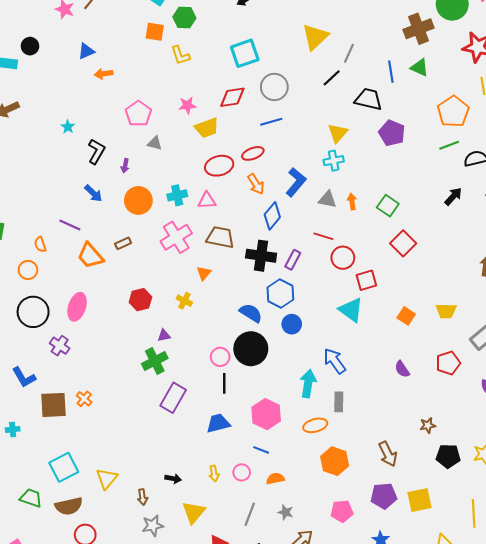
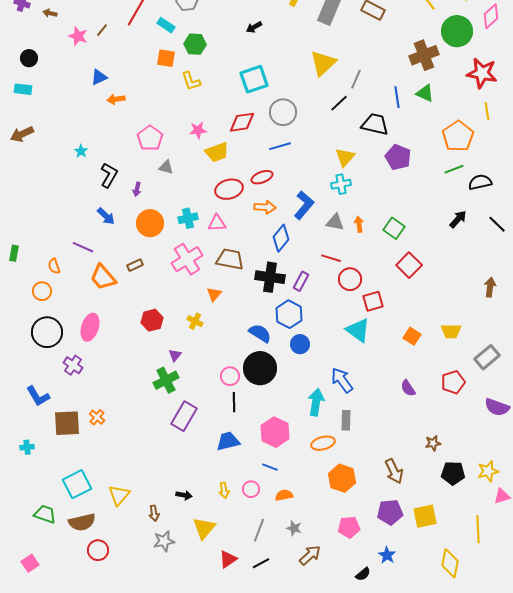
black circle: (30, 46) -> (29, 58), moved
orange arrow: (256, 184) -> (265, 207), turned -55
purple triangle: (164, 335) -> (175, 355), turned -40

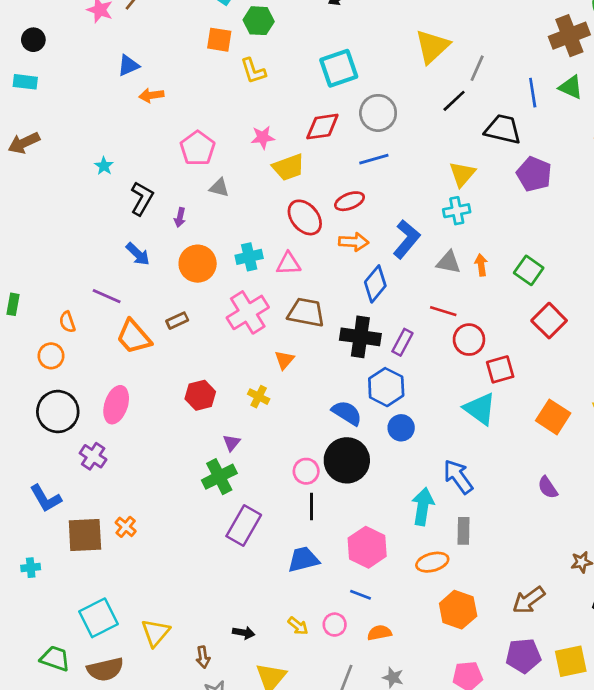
red ellipse: (229, 189) -> (305, 217), turned 64
orange square: (412, 336) -> (553, 417), size x1.4
brown arrow: (394, 471) -> (529, 600), turned 80
yellow arrow: (224, 490) -> (298, 626), turned -42

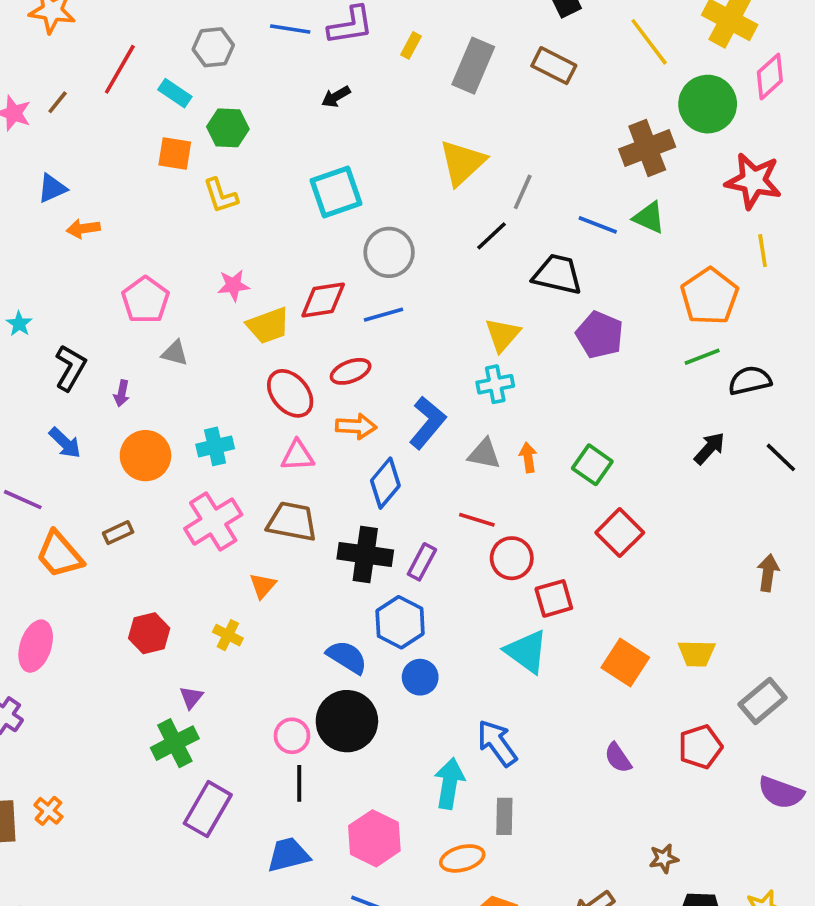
blue line: (533, 93) -> (598, 225), turned -60
red diamond: (322, 127) -> (323, 300), moved
pink triangle: (288, 264) -> (297, 456), moved

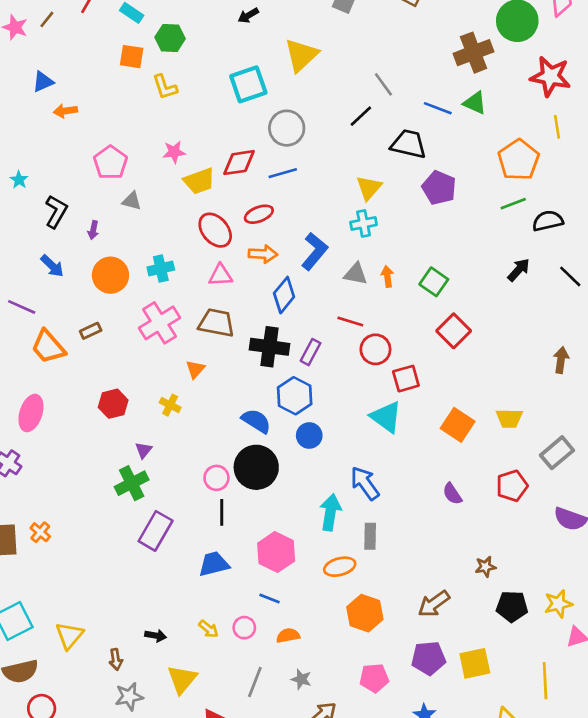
yellow triangle: (462, 163) -> (301, 55), moved
gray line: (523, 192) -> (383, 84), turned -60

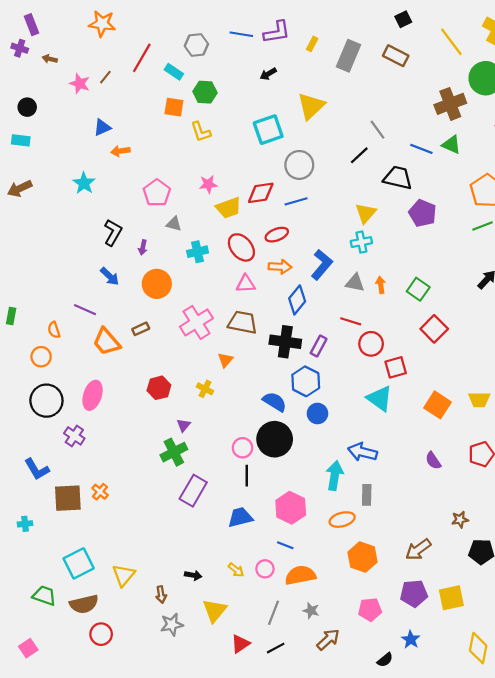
cyan star: (19, 180) -> (84, 183), moved, size x1.5
cyan cross: (161, 269) -> (197, 252), moved
blue arrow: (365, 483) -> (362, 452), turned -40
orange semicircle: (288, 636) -> (300, 575), size x1.6

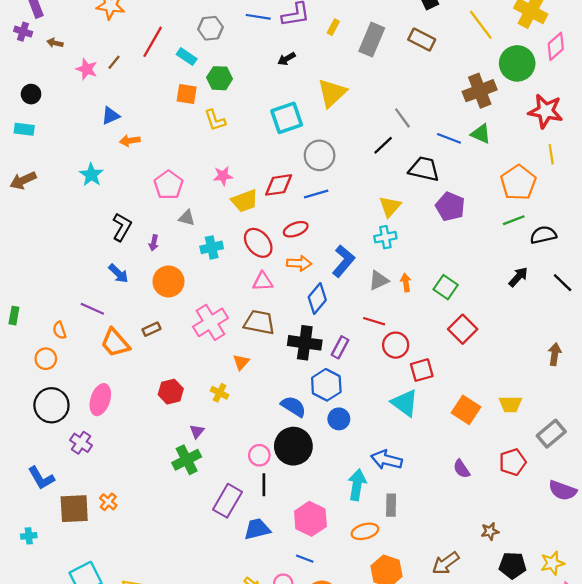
gray triangle: (355, 283) -> (379, 280), turned -36
purple rectangle: (193, 491) -> (228, 501), moved

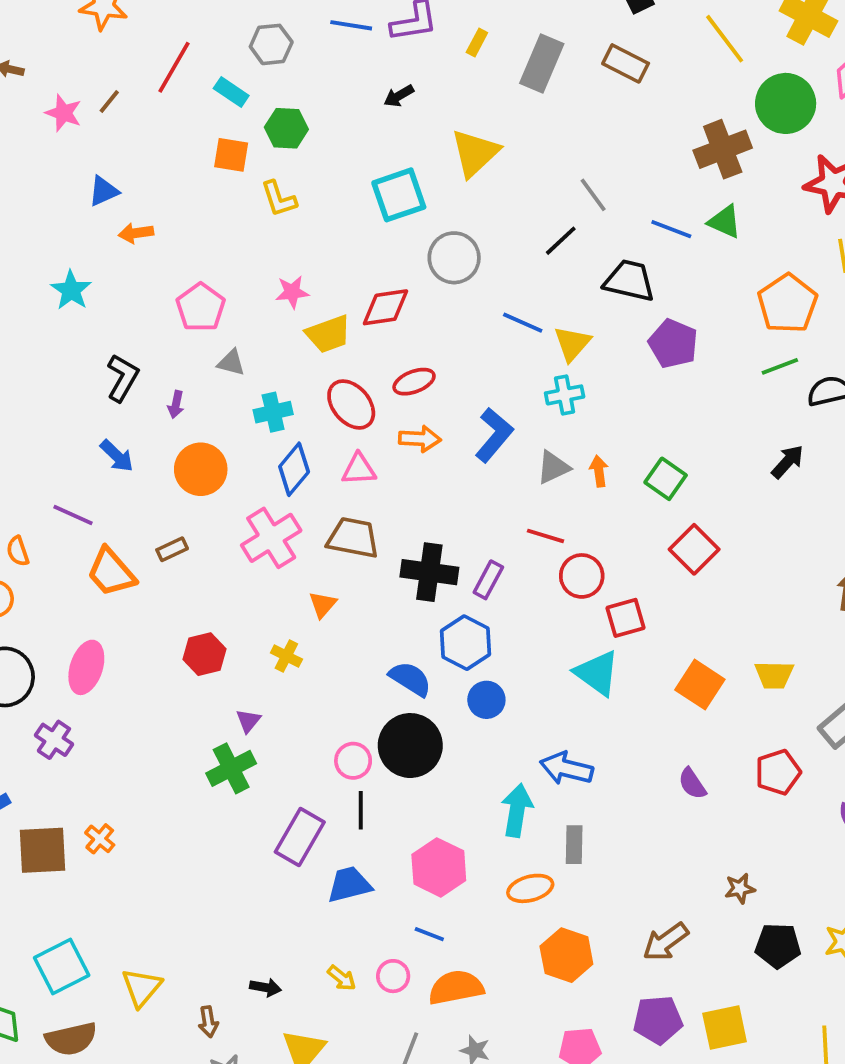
blue line: (316, 194) -> (523, 323), moved, turned 40
blue diamond: (317, 299) -> (294, 469), moved

